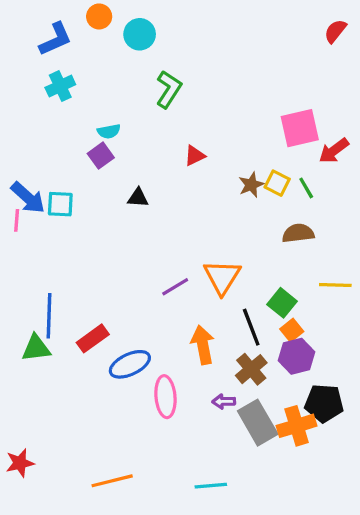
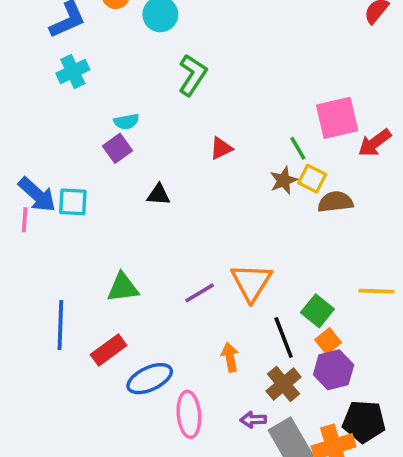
green line: (306, 188) -> (298, 148), moved
brown semicircle: (298, 233) -> (335, 202), moved
orange arrow: (203, 345) -> (230, 357), size x0.7
green triangle: (36, 348) -> (123, 288), moved

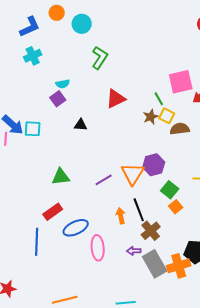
red triangle: (221, 148) -> (116, 99), size x1.5
blue line: (60, 325) -> (37, 242), moved
black line: (284, 338) -> (139, 210), moved
purple hexagon: (334, 370) -> (154, 165), moved

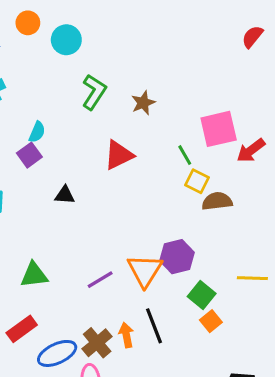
cyan semicircle: (63, 84) -> (37, 132), turned -56
brown star: (151, 117) -> (143, 103), moved
brown cross: (151, 231) -> (97, 343), moved

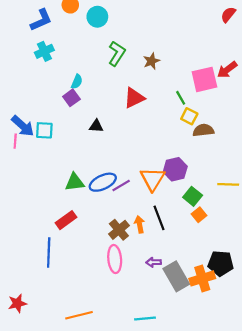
red arrow: (251, 150) -> (227, 70), moved
blue ellipse: (57, 353) -> (103, 182), moved

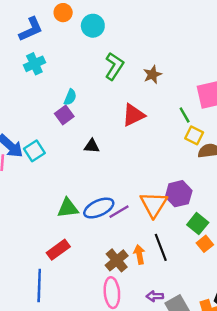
cyan square: (44, 130) -> (34, 151), turned -36

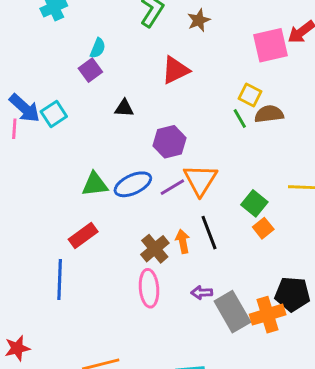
green line: (185, 115) -> (240, 118), moved
purple hexagon: (179, 194) -> (169, 142), moved
purple line: (119, 212) -> (172, 187), moved

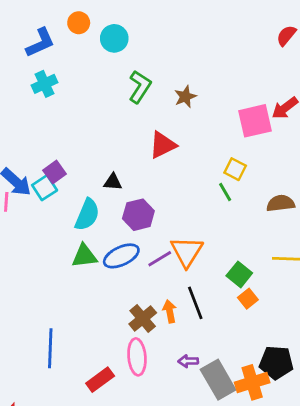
cyan semicircle: (98, 48) -> (87, 215), moved, size x1.6
purple square: (90, 70) -> (55, 172), moved
brown semicircle: (269, 114) -> (281, 203), moved
purple hexagon: (169, 142) -> (138, 215), moved
red rectangle: (83, 236) -> (100, 380), moved

